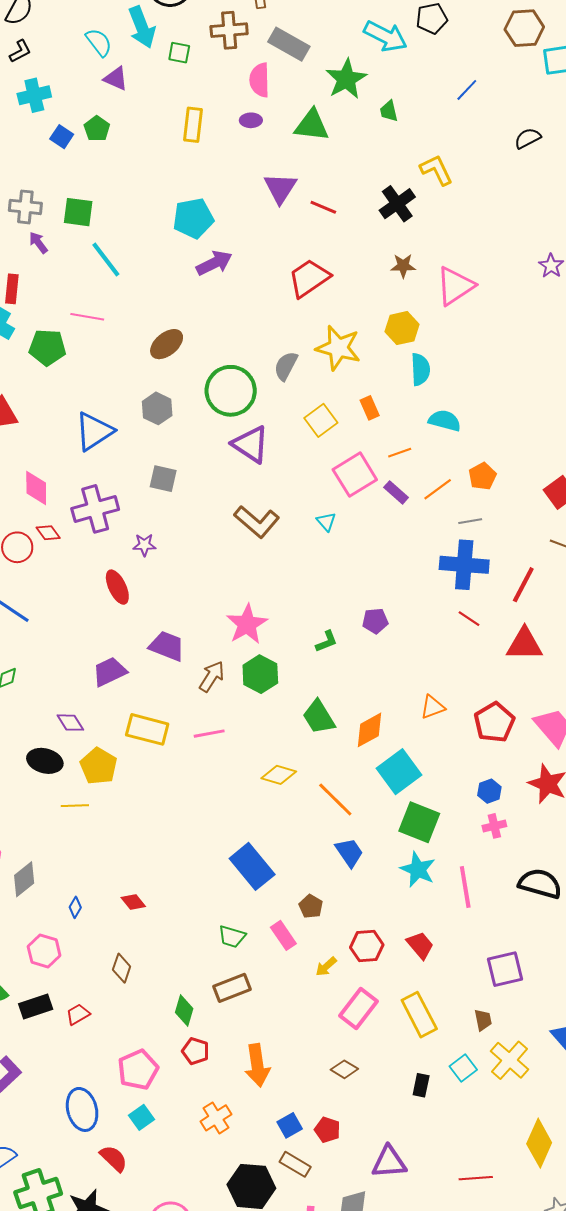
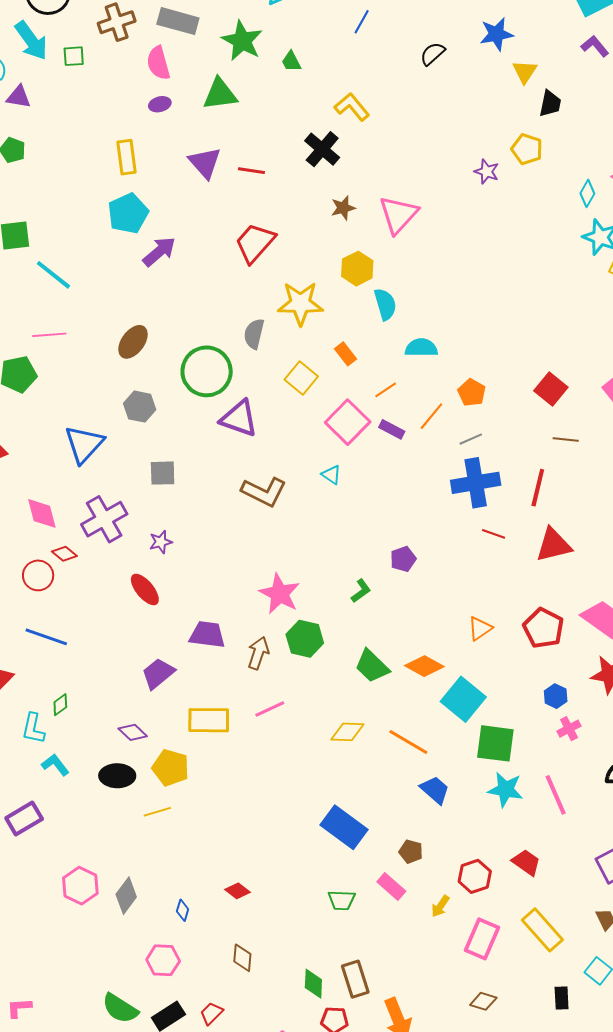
yellow rectangle: (193, 125) -> (127, 157), moved
orange diamond: (370, 730) -> (424, 666), turned 72
brown rectangle: (232, 988) -> (355, 979), moved, turned -72

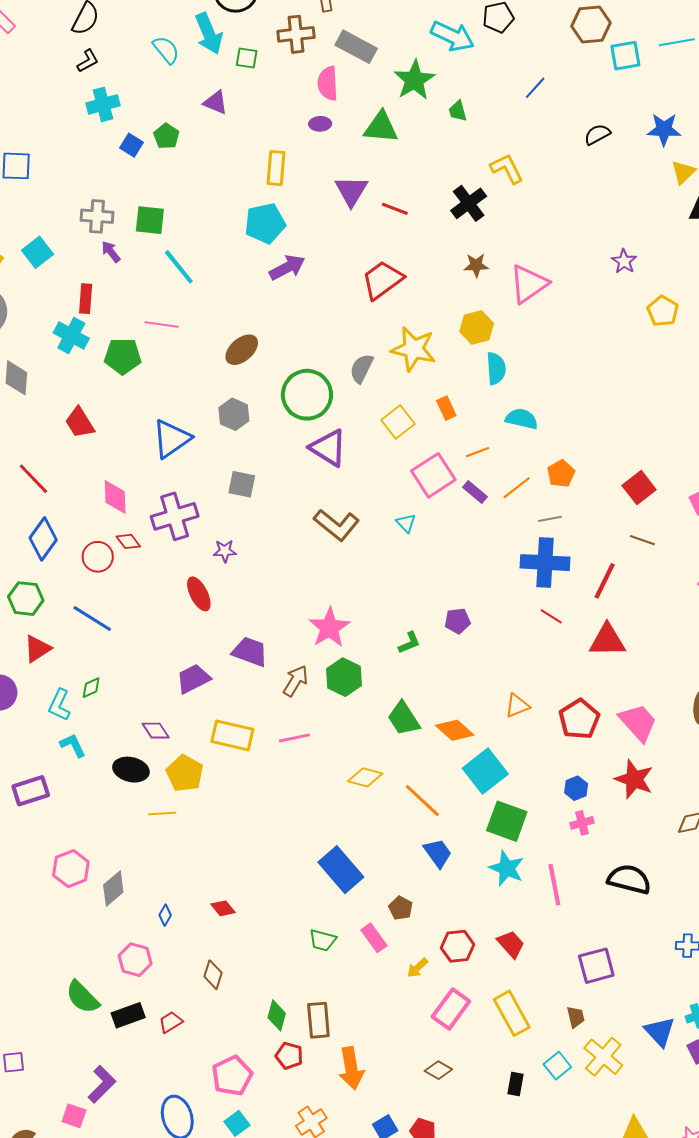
purple triangle: (19, 97) -> (216, 102), moved
yellow pentagon: (527, 149) -> (663, 311), moved

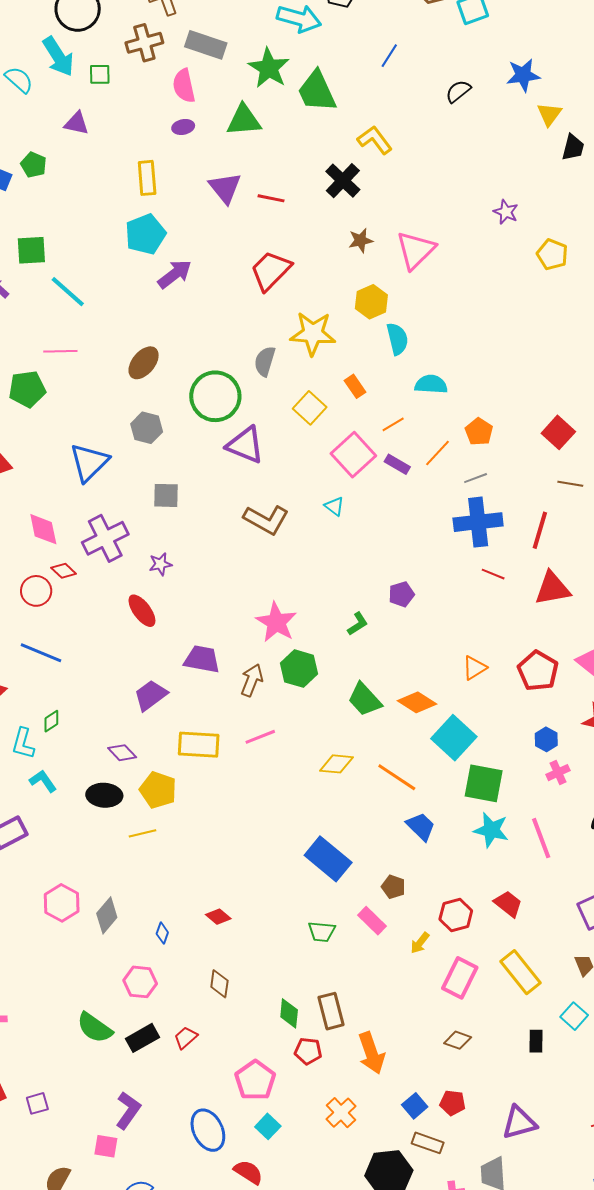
green trapezoid: (458, 111) -> (317, 91), size x2.0

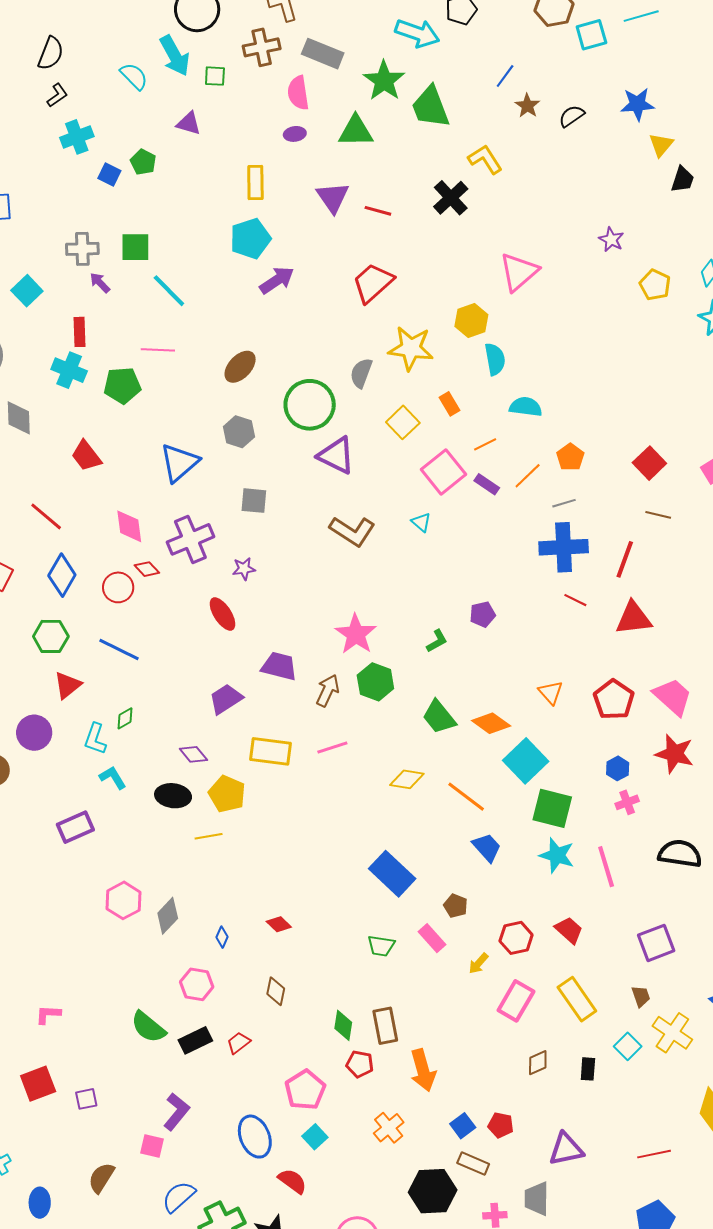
brown star: (361, 240) -> (527, 106), moved, turned -30
orange triangle: (474, 668) -> (551, 692), turned -44
brown diamond: (458, 1040) -> (538, 1063), moved, turned -48

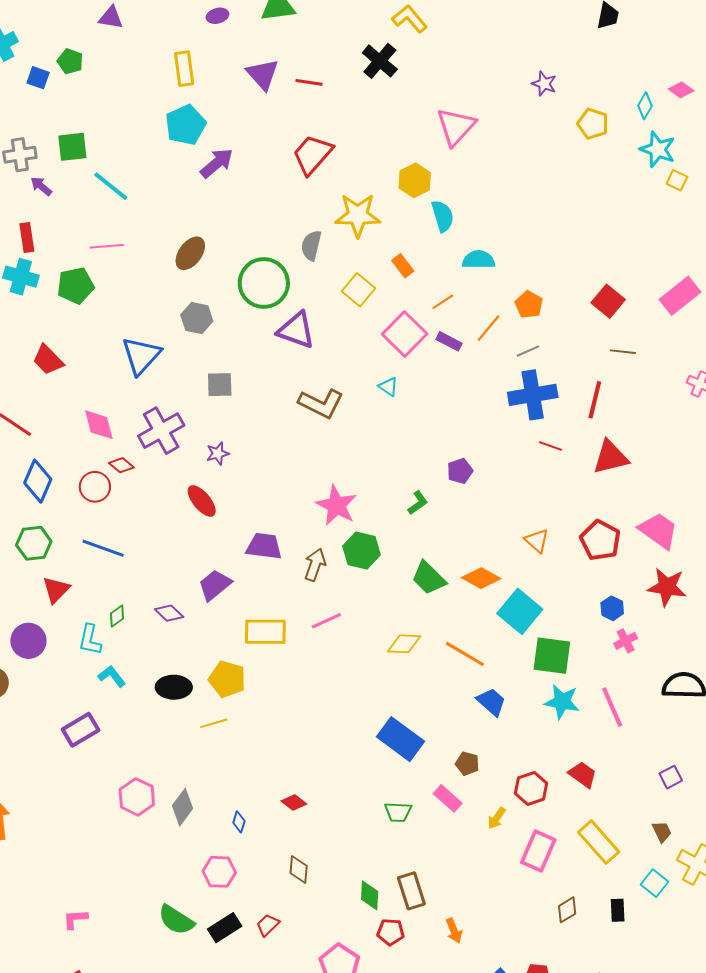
purple diamond: (193, 754) -> (169, 613), moved
purple square: (656, 943) -> (671, 777), size x0.6
orange arrow: (423, 1070) -> (454, 931), size x0.6

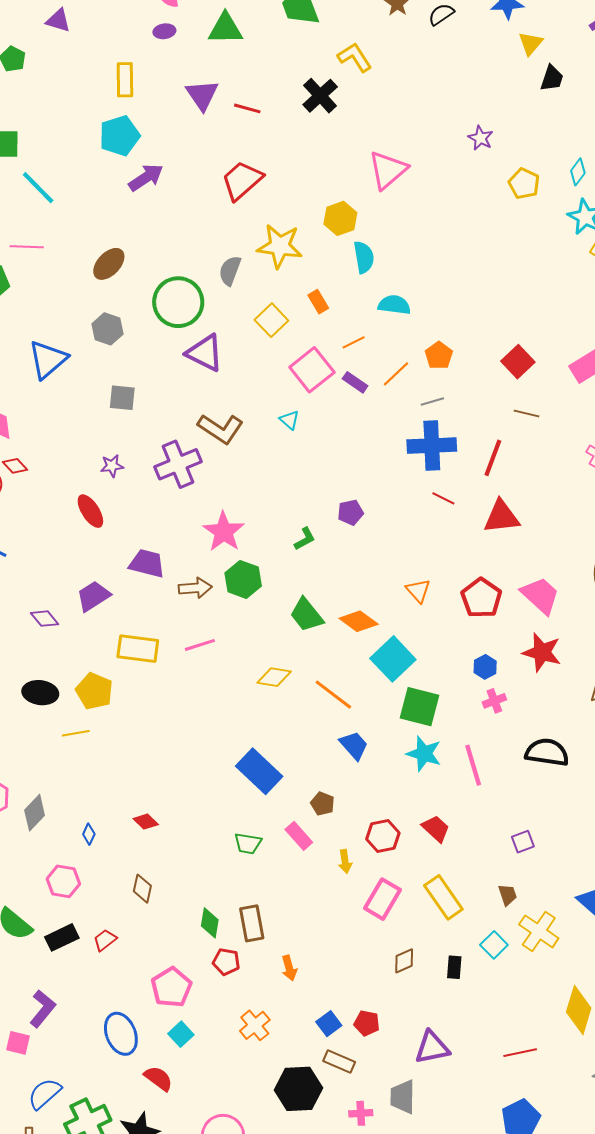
purple cross: (161, 431) -> (178, 464), moved
brown arrow: (315, 565) -> (195, 588), turned 60
yellow arrow: (497, 818) -> (345, 861), turned -50

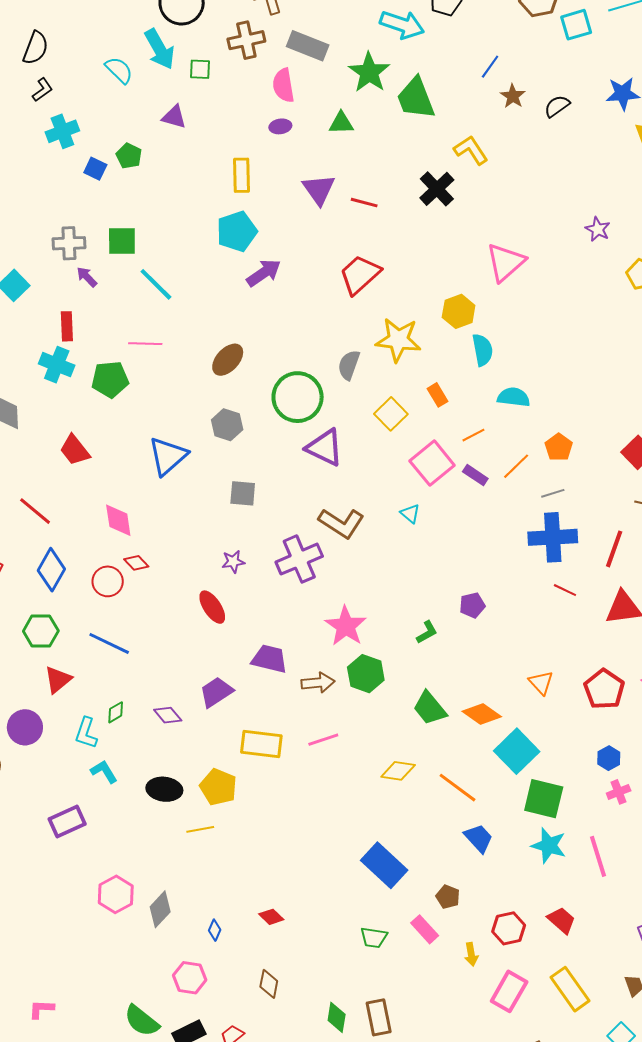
green triangle: (225, 29) -> (341, 123), size x0.7

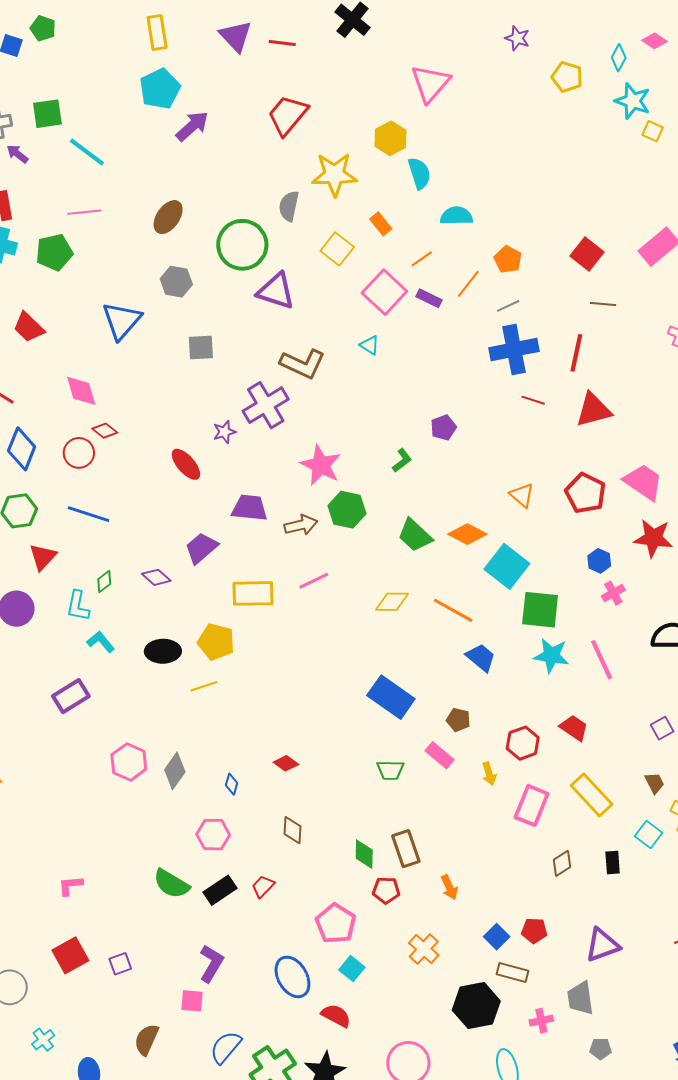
purple star: (233, 562) -> (224, 432), moved

